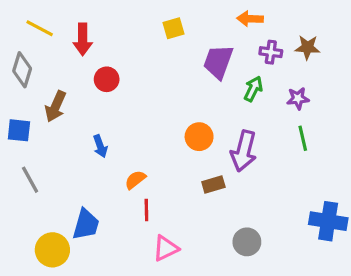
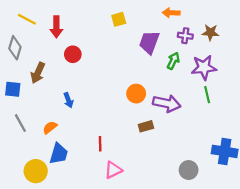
purple star: (298, 98) -> (204, 67), size x1.6
purple arrow: (244, 151) -> (167, 103), turned -92
orange semicircle: (135, 180) -> (50, 127), moved
gray circle: (247, 242) -> (189, 170), moved

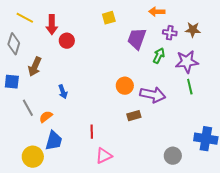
red circle: (73, 54) -> (67, 41), moved
gray line: (20, 123) -> (28, 108), moved

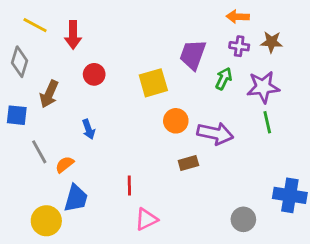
orange arrow: (157, 12) -> (238, 17), moved
yellow square: (109, 18) -> (153, 83), moved, size x1.5
red circle: (67, 41) -> (94, 74), moved

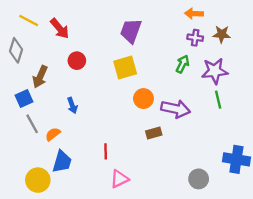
red arrow: (73, 35) -> (60, 28), turned -40
purple trapezoid: (193, 55) -> (131, 31), moved
blue square: (17, 115) -> (24, 99), moved, turned -30

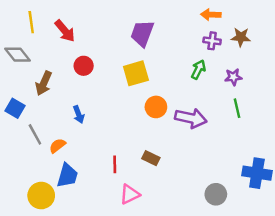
yellow line: (29, 20) -> (31, 22), turned 54
gray diamond: (16, 50) -> (17, 55), turned -55
purple star: (215, 71) -> (233, 77), size x0.6
blue square: (24, 99) -> (15, 108), moved, turned -36
brown rectangle: (154, 133) -> (151, 158), moved, turned 42

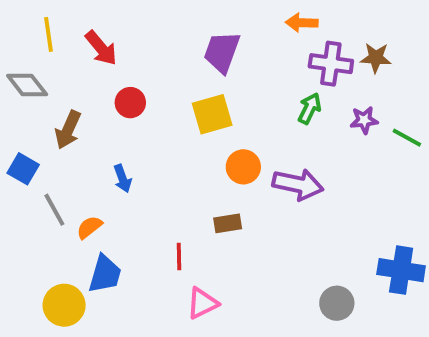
orange arrow: (211, 15) -> (302, 23), moved
purple cross: (212, 41) -> (331, 64), size x1.5
green line: (237, 108) -> (407, 138), moved, turned -48
brown rectangle: (151, 158) -> (228, 223), moved, turned -35

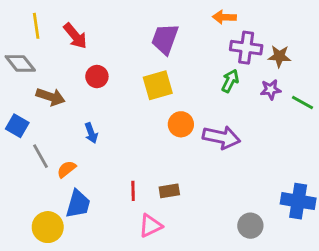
brown star: (376, 58) -> (279, 56), moved
brown arrow: (68, 130) -> (51, 97), turned -96
brown rectangle: (228, 223) -> (169, 191), moved

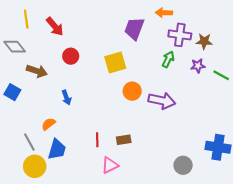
purple trapezoid: (165, 39) -> (134, 29), moved
gray line: (40, 156) -> (29, 142), moved

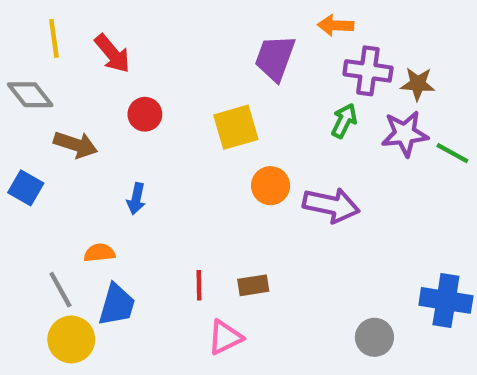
purple star: (198, 66) -> (405, 134), size x1.5
blue arrow: (66, 97) -> (136, 199), turned 32
orange semicircle: (48, 124) -> (99, 253), turned 32

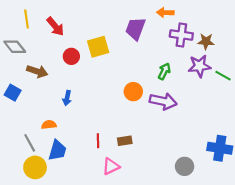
green arrow: (344, 121) -> (164, 71), moved
yellow square: (236, 127) -> (98, 47), moved

